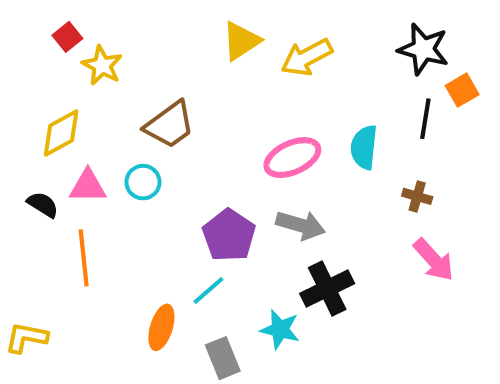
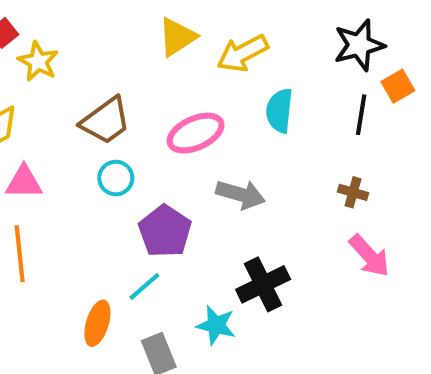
black star: (423, 49) -> (359, 45), turned -30
cyan semicircle: (364, 147) -> (279, 111), moved
pink ellipse: (292, 158) -> (196, 133), moved
cyan circle: (143, 182) -> (116, 178), moved
gray arrow: (301, 225) -> (241, 194), moved

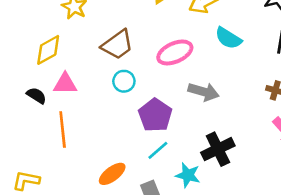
cyan semicircle: (279, 111) -> (228, 38), turned -64
cyan line: (144, 286) -> (158, 150), moved
orange ellipse: (97, 323) -> (112, 174), turned 36

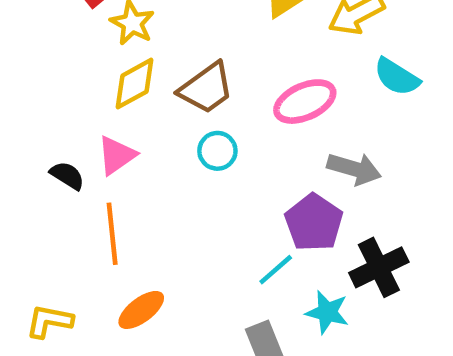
yellow diamond: (48, 50) -> (134, 84), moved
pink triangle: (65, 84) -> (117, 155), turned -35
purple pentagon: (155, 115) -> (314, 223), moved
orange ellipse: (112, 174) -> (141, 310), moved

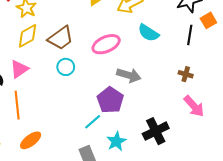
black cross: (379, 267) -> (156, 131), moved
cyan star: (327, 312) -> (116, 141), turned 30

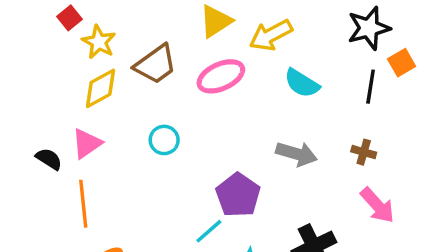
brown trapezoid: (61, 38) -> (156, 64), moved
pink ellipse: (106, 44) -> (221, 76), moved
gray arrow: (129, 75) -> (297, 154), moved

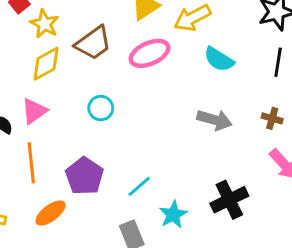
purple pentagon: (238, 195) -> (84, 176), moved

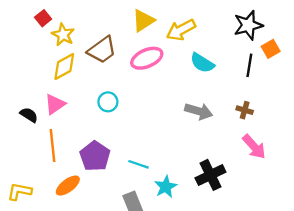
cyan line: (139, 186) -> (139, 164), turned 60

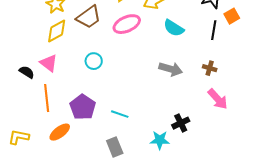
pink triangle: (55, 104) -> (49, 63), turned -48
black cross: (210, 175) -> (181, 123), size x0.7
cyan star: (166, 187) -> (160, 140), moved, turned 30

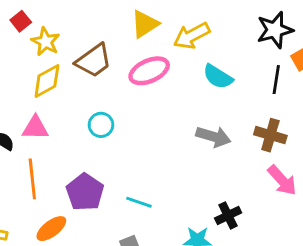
pink triangle: (49, 63) -> (35, 128), turned -36
brown cross: (210, 68) -> (270, 135), size x1.5

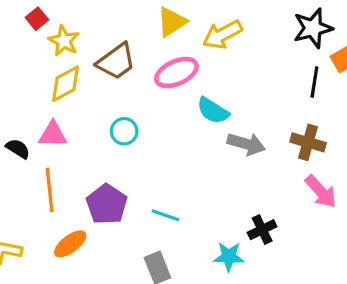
cyan semicircle: (218, 77) -> (213, 111), moved

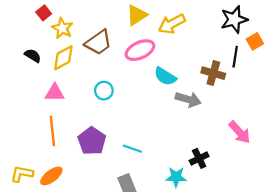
brown cross: (308, 142) -> (213, 73), moved
black semicircle: (18, 149) -> (33, 56), moved
orange ellipse: (70, 244) -> (51, 176), moved

